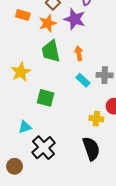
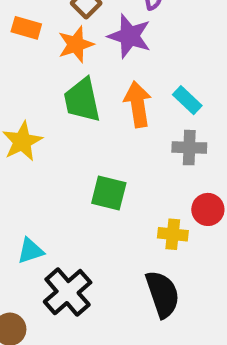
orange arrow: (79, 53) -> (138, 104), size x1.5
cyan rectangle: (83, 80) -> (187, 100), moved
green square: (46, 98) -> (109, 193), moved

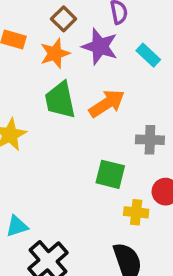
cyan rectangle: (187, 100) -> (148, 55), moved
orange arrow: (138, 104) -> (107, 104), turned 66
green square: (109, 193) -> (110, 174), moved

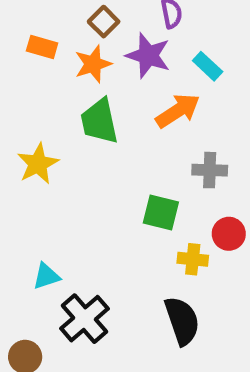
orange arrow: (107, 104) -> (178, 111), moved

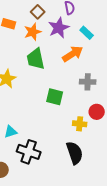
purple star: (148, 56) -> (59, 28), turned 30
green square: (161, 213) -> (55, 97), moved
black cross: (84, 319) -> (29, 152), turned -30

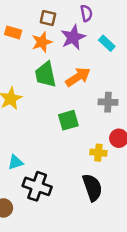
brown square: (38, 12) -> (48, 18), turned -32
orange arrow: (73, 54) -> (78, 77), moved
green square: (55, 97) -> (68, 120), turned -30

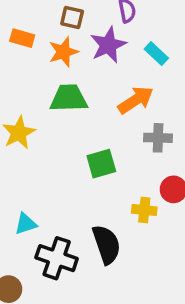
green trapezoid: (45, 75) -> (69, 98), turned 100
orange arrow: (78, 77) -> (136, 100), moved
black semicircle: (92, 188) -> (106, 244), moved

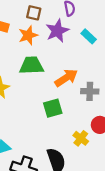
orange arrow: (136, 100) -> (66, 78), moved
yellow cross: (144, 210) -> (81, 138), turned 32

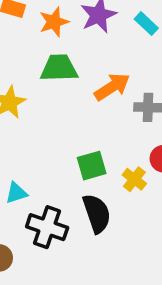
green square: (53, 108) -> (92, 166), moved

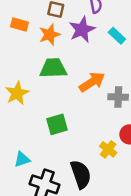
green square: (92, 166) -> (57, 124), moved

